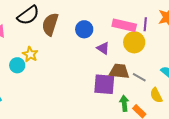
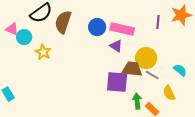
pink rectangle: (124, 25) -> (122, 29), moved
yellow circle: (134, 42) -> (146, 58), moved
cyan circle: (17, 65) -> (24, 37), moved

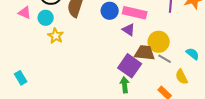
cyan circle: (24, 37) -> (46, 18), moved
purple square: (117, 82) -> (130, 66), turned 30
green arrow: (137, 101) -> (125, 85), moved

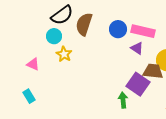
pink triangle: (25, 13) -> (33, 64), moved
green arrow: (125, 85) -> (123, 100), moved

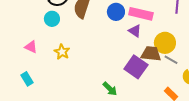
yellow star: (64, 54) -> (62, 52), moved
green arrow: (123, 100) -> (110, 89), moved, turned 140

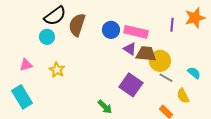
pink triangle: (31, 47) -> (26, 65), turned -40
brown trapezoid: (151, 54) -> (146, 54), moved
cyan rectangle: (27, 79) -> (22, 97), size x1.6

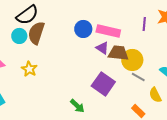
brown semicircle: (77, 25) -> (36, 33), moved

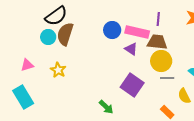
purple line: (144, 24) -> (158, 19), moved
brown trapezoid: (118, 53) -> (157, 42), moved
gray line: (138, 77) -> (167, 78), turned -32

